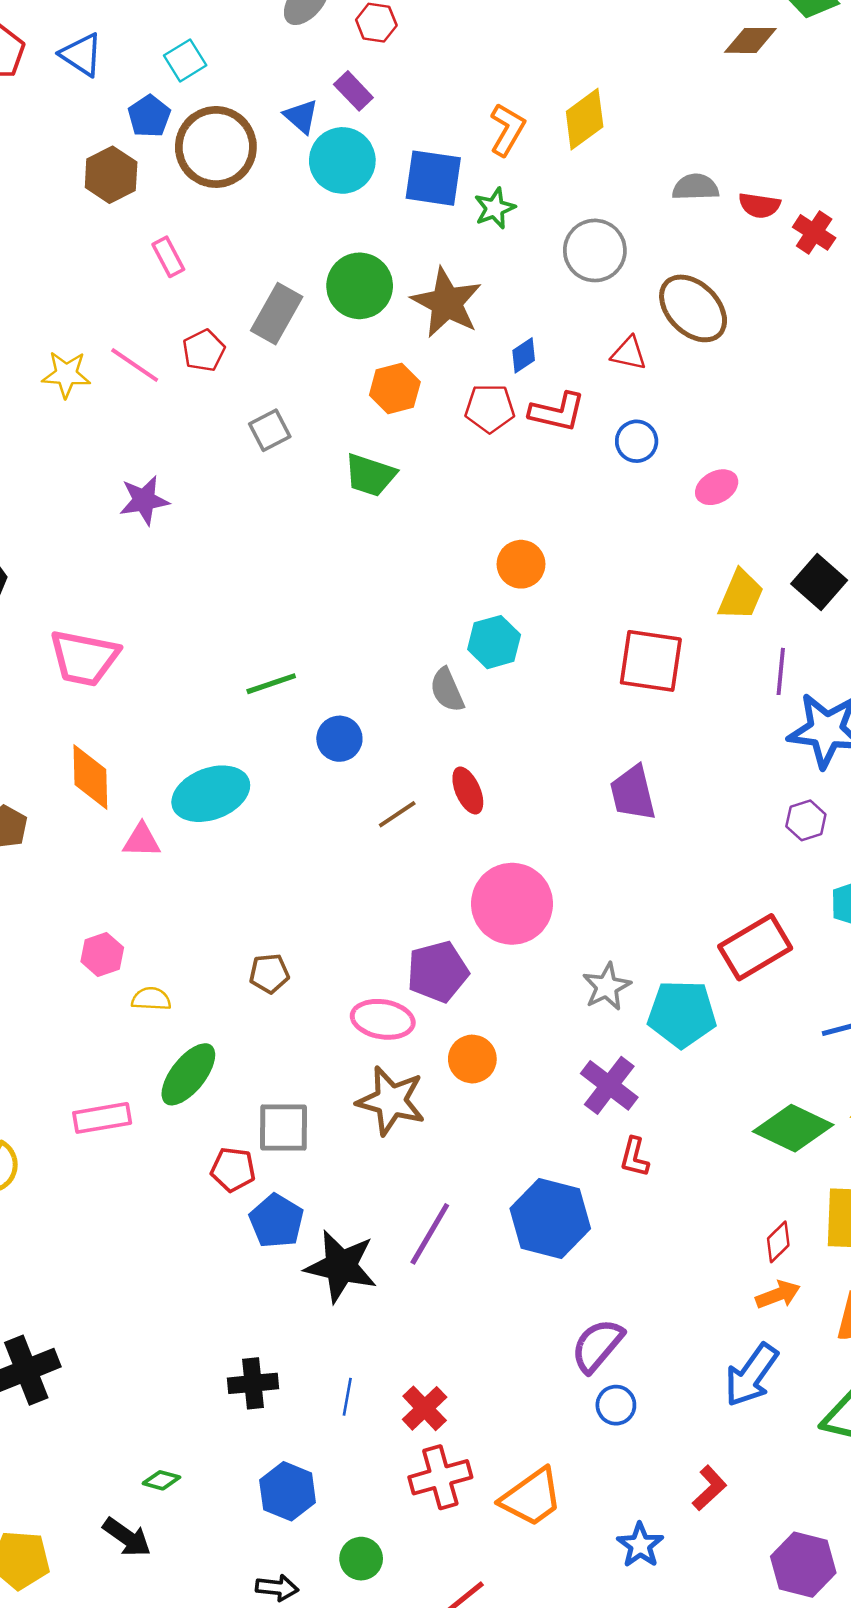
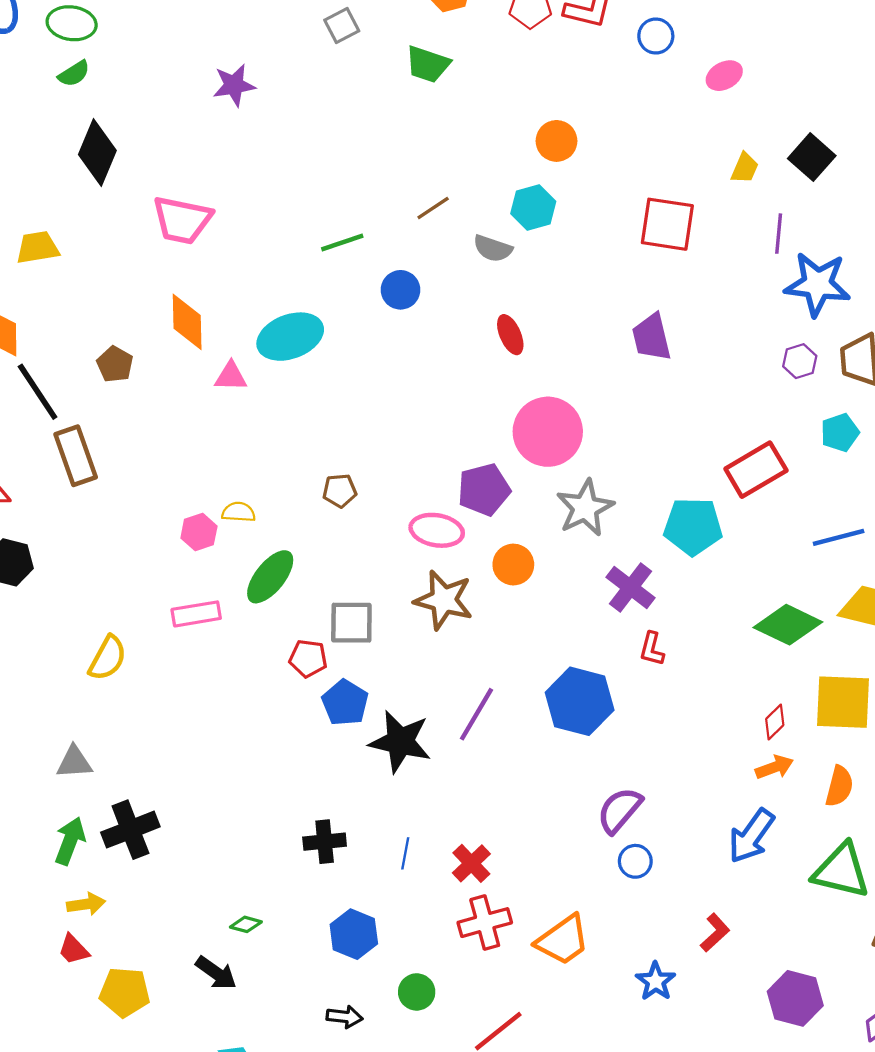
yellow trapezoid: (741, 595) -> (745, 168), size x0.7
gray semicircle: (447, 690) -> (493, 248), turned -48
brown line: (397, 814) -> (433, 208), moved
pink hexagon: (102, 954) -> (199, 532), moved
gray star: (607, 987) -> (585, 508), moved, size x1.4

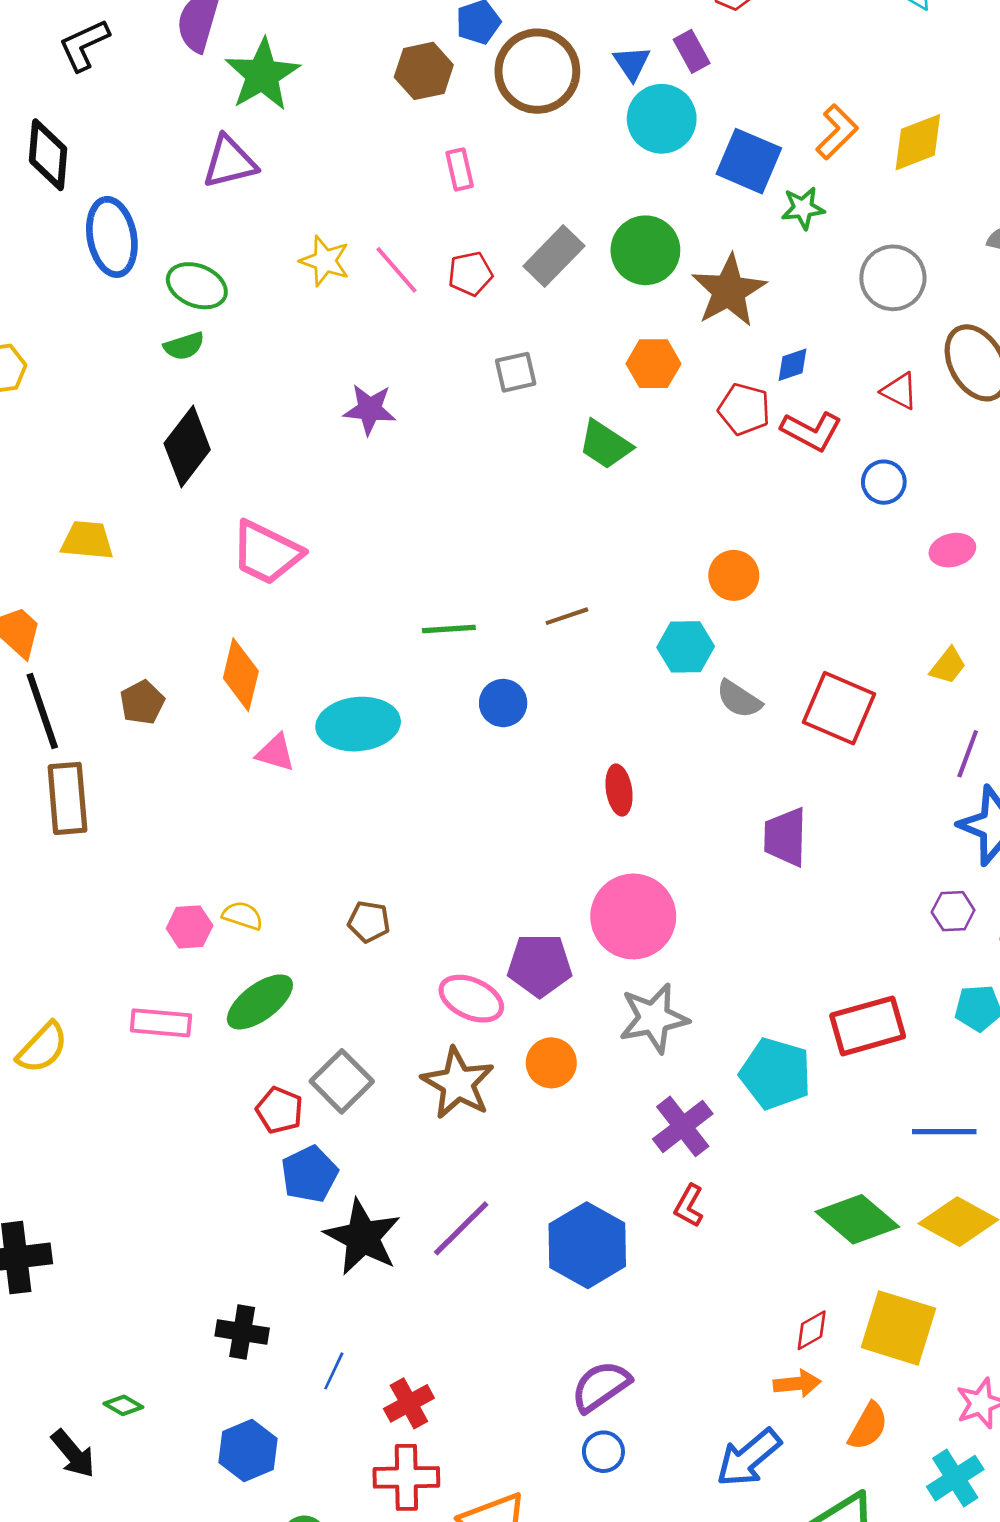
gray semicircle: (493, 248) -> (739, 699), moved
gray square: (351, 623) -> (342, 1081), turned 30

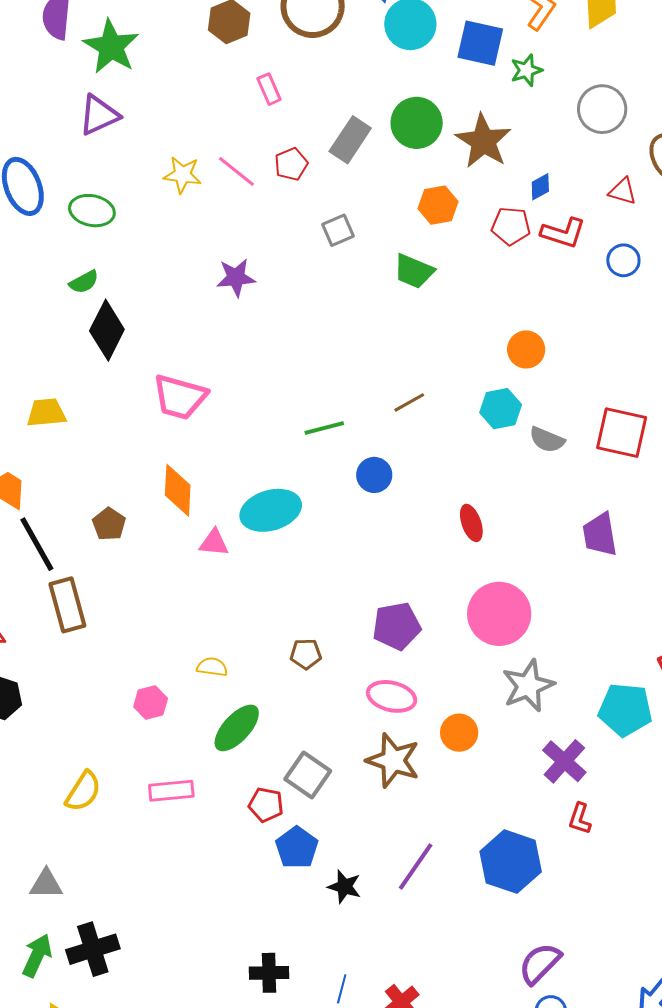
green semicircle: (184, 346) -> (84, 282), moved
pink hexagon: (190, 927) -> (151, 703), moved
purple pentagon: (540, 965) -> (397, 626), moved
pink rectangle: (161, 1023) -> (171, 791), moved
black star: (363, 1237) -> (344, 887), size x0.6

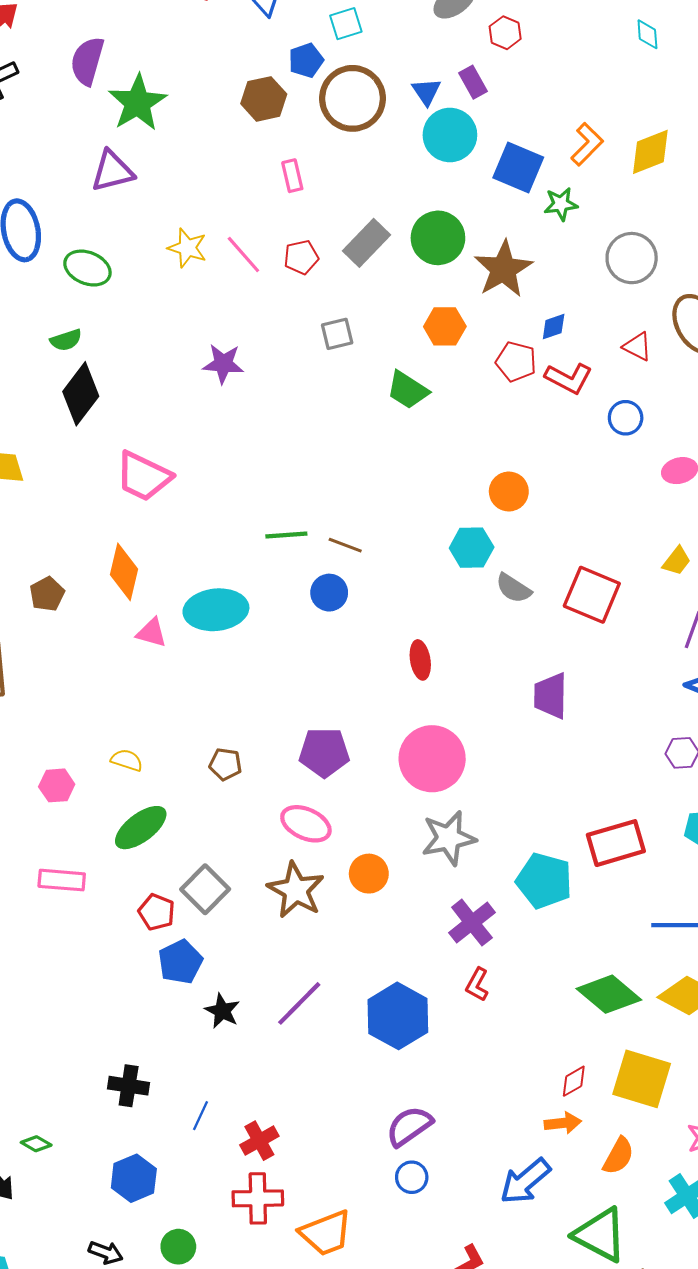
brown line: (409, 402) -> (345, 545), moved, turned 40

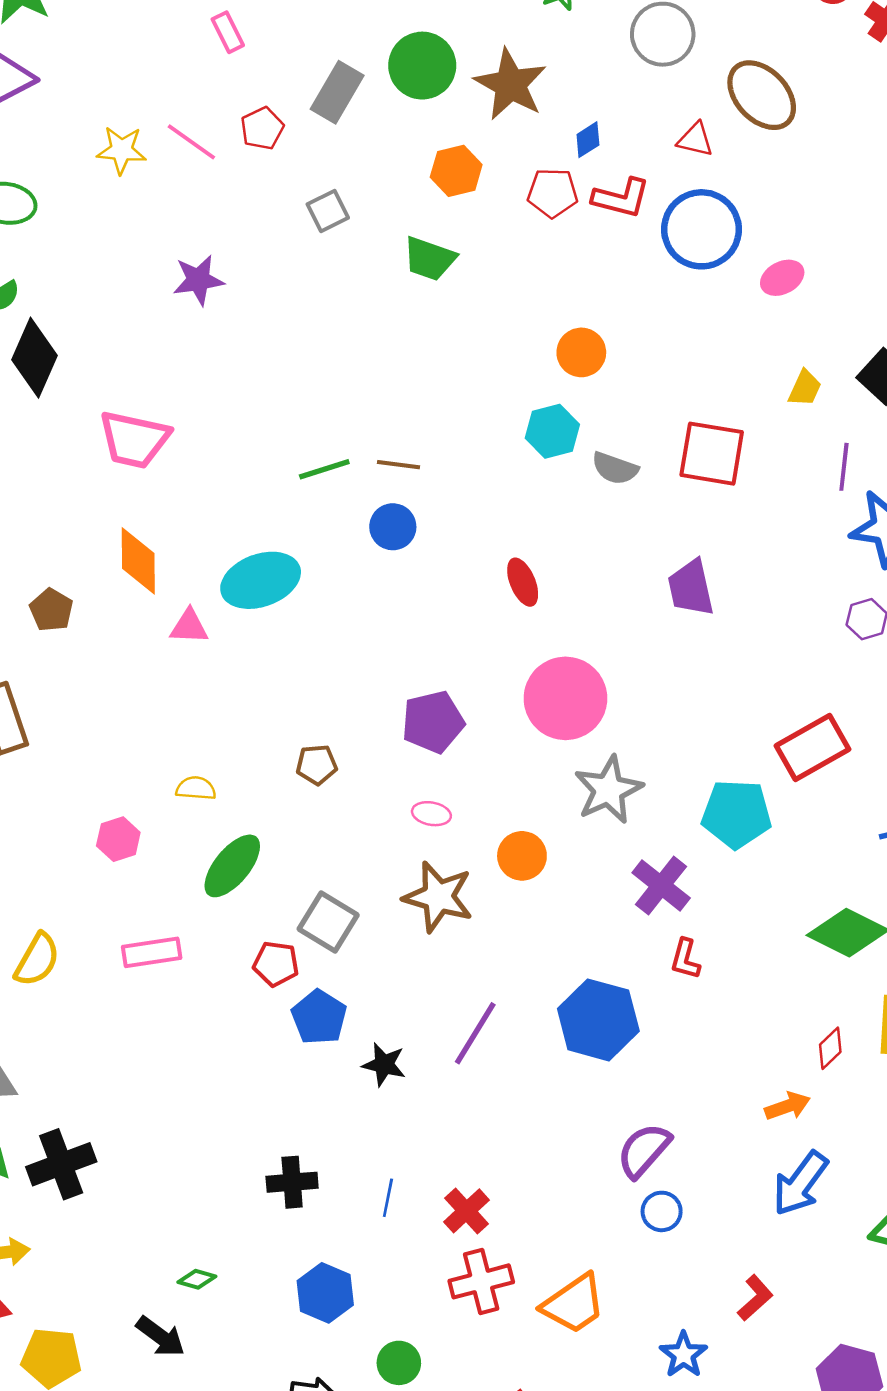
blue circle: (626, 418) -> (701, 229), size x1.8
pink ellipse: (306, 824) -> (431, 814), size x0.6
orange arrow: (563, 1123) -> (787, 1106), moved

